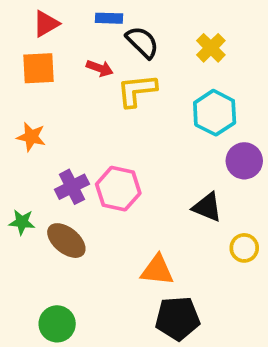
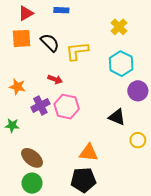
black semicircle: (142, 42) -> (50, 43), moved
red arrow: (100, 68) -> (55, 79), moved
orange star: (31, 137) -> (17, 87), moved
brown ellipse: (66, 241) -> (32, 158), moved
black pentagon: (178, 318) -> (83, 180), moved

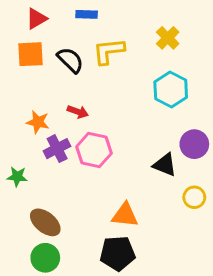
yellow L-shape: (77, 51) -> (109, 51), moved
orange star: (17, 87) -> (38, 122), moved
purple circle: (138, 91) -> (194, 144), moved

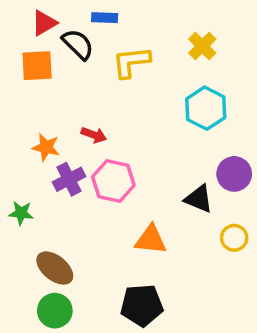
black semicircle: (70, 60) -> (78, 44), moved
orange triangle: (125, 215) -> (151, 240), moved

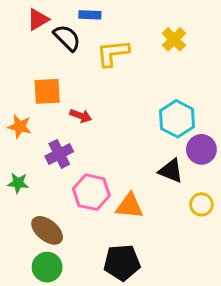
orange square: (37, 66) -> (47, 91), moved
cyan hexagon: (206, 108) -> (177, 119), moved
orange star: (46, 147) -> (20, 126), moved
pink hexagon: (113, 181) -> (91, 192), moved

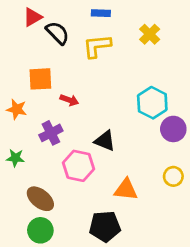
blue rectangle: (90, 15) -> (101, 13), moved
black triangle: (171, 171) -> (105, 141), moved
orange triangle: (130, 206) -> (126, 190), moved

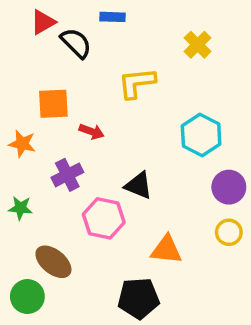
blue rectangle: (101, 13) -> (112, 17), moved
yellow L-shape: (97, 46) -> (137, 83), moved
purple circle: (173, 129) -> (229, 187), moved
green circle: (40, 230) -> (27, 297), moved

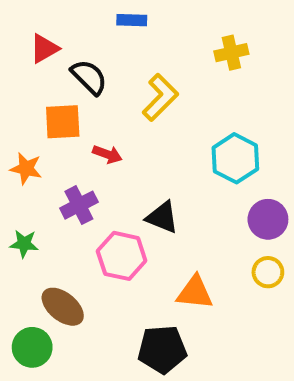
red triangle: (43, 22) -> (44, 49), moved
black semicircle: (76, 43) -> (89, 77), moved
yellow cross: (198, 45) -> (231, 53), turned 32
yellow L-shape: (137, 83) -> (160, 97), turned 141

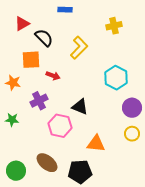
brown ellipse: (63, 307) -> (47, 163), moved

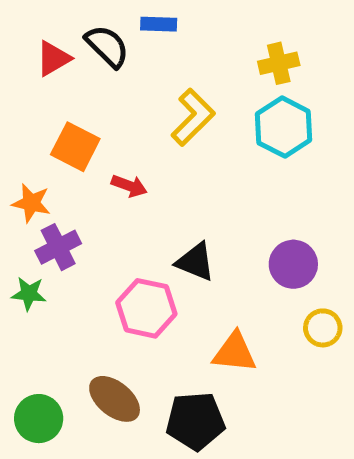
black semicircle: (44, 38) -> (107, 46), moved
orange square: (31, 60) -> (75, 147), turned 30
cyan hexagon: (116, 78) -> (284, 127), moved
purple cross: (39, 101) -> (58, 247), moved
purple circle: (132, 108) -> (293, 264), moved

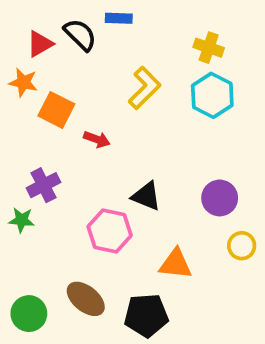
yellow cross: (279, 63) -> (209, 48), turned 32
orange star: (31, 203) -> (23, 82), moved

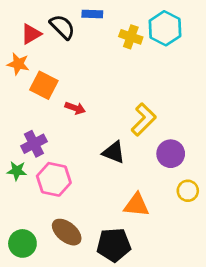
yellow cross: (209, 48) -> (131, 37), moved
yellow L-shape: (144, 88) -> (144, 119), moved
cyan hexagon: (212, 95) -> (165, 28), moved
pink hexagon: (110, 231) -> (54, 179), moved

